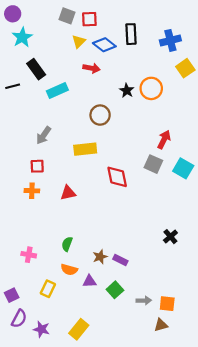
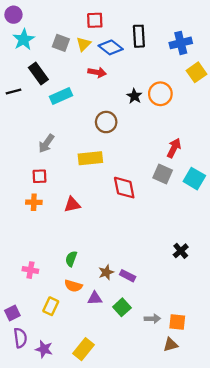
gray square: (67, 16) -> (61, 43), moved
purple semicircle: (19, 319) -> (20, 338), turned -36

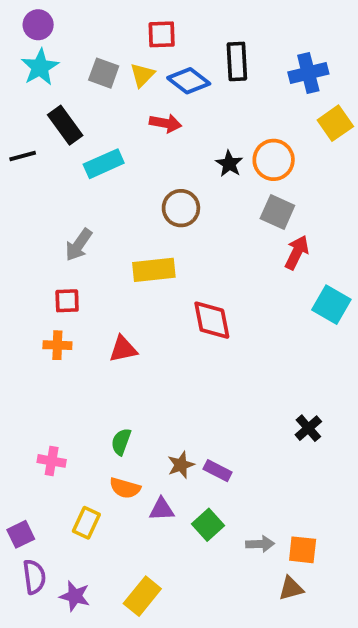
purple circle: (13, 15) -> (38, 25), moved
gray square: (163, 174) -> (277, 212), moved

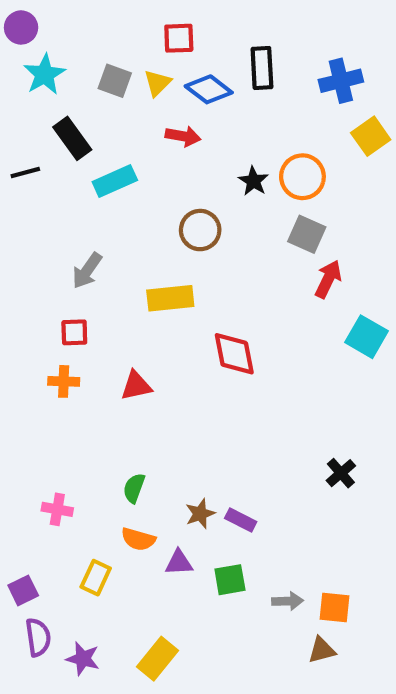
purple circle: (38, 25) -> (21, 27), moved
green square: (208, 525) -> (230, 580), turned 32

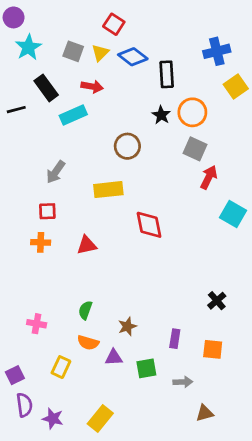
red square: (179, 38) -> (114, 24), turned 35
black rectangle: (262, 68) -> (167, 74), moved
red arrow: (183, 136) -> (92, 87), moved
purple rectangle: (241, 520) -> (175, 339), moved, turned 72
orange square: (334, 607) -> (213, 349), moved

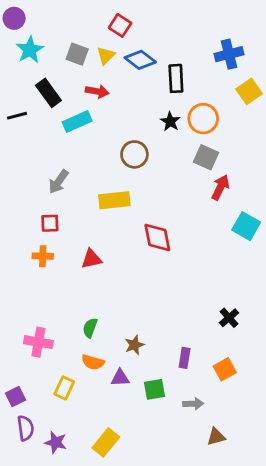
pink cross: (37, 324) -> (38, 342), size x1.4
orange square: (213, 349) -> (225, 369), turned -35

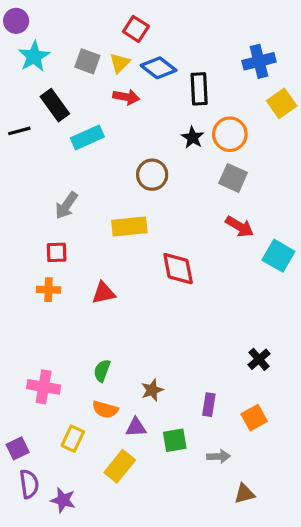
red arrow: (97, 91) -> (126, 97), moved
red arrow: (220, 187) -> (240, 226), moved, turned 95
yellow rectangle: (106, 442) -> (120, 466), moved

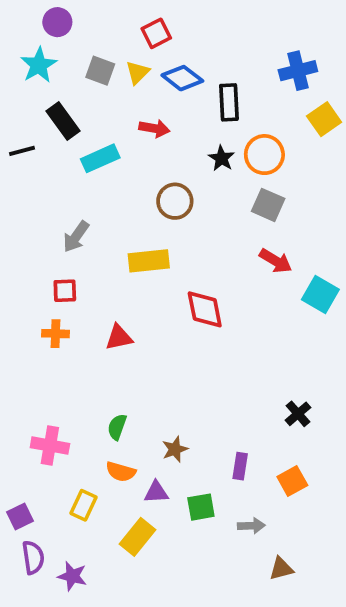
purple circle: (16, 21) -> (57, 22), moved
red square: (136, 29) -> (156, 33), turned 30
red arrow: (126, 97) -> (154, 128), moved

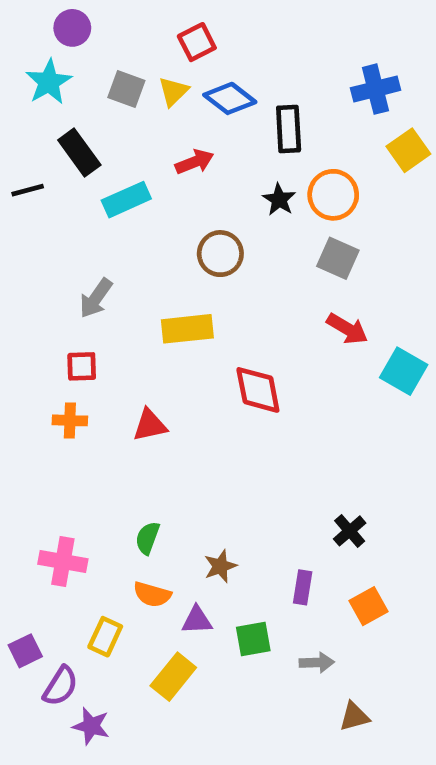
red arrow: (154, 128) -> (194, 162), turned -32
black cross: (298, 414) -> (350, 531), moved
purple semicircle: (33, 557) -> (61, 686), moved, turned 40

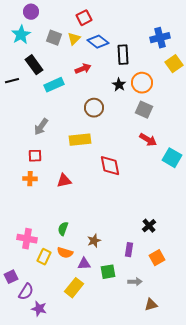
yellow rectangle: (105, 637) -> (44, 257), moved

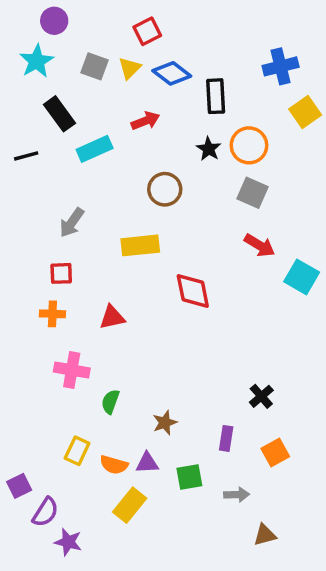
black line: (12, 81) -> (26, 156), moved
pink cross: (27, 239) -> (72, 370), moved
orange semicircle: (65, 253) -> (114, 465), moved

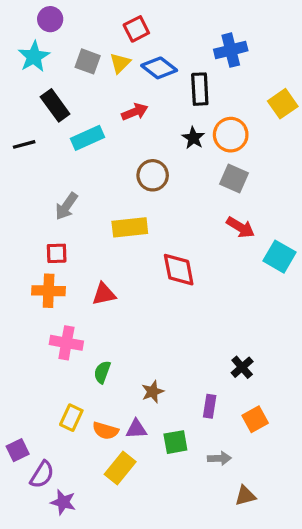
blue cross: (281, 66) -> (231, 50), moved
orange cross: (52, 314) -> (49, 291), size x1.4

